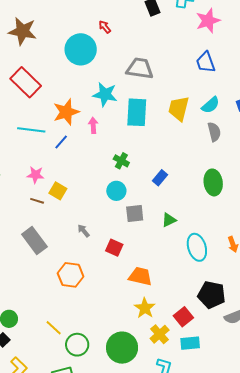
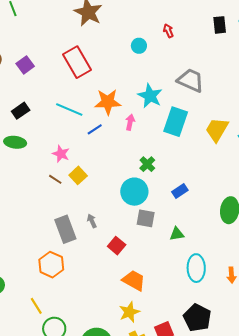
cyan circle: (81, 49) -> (139, 46), size x0.5
cyan circle: (116, 191) -> (134, 192), size x1.4
gray rectangle: (34, 241) -> (65, 229), moved
orange hexagon: (71, 275) -> (51, 265), moved

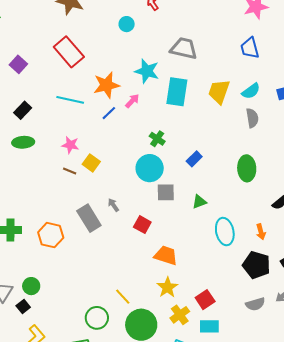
pink arrow: (130, 122) -> (132, 101), turned 42
blue line: (95, 129) -> (109, 113), moved
orange hexagon: (51, 265) -> (51, 235), moved
yellow line: (36, 306) -> (123, 297), moved
black pentagon: (197, 318) -> (256, 265), moved

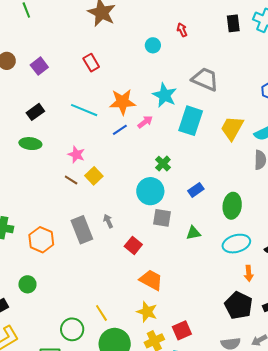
red rectangle: (69, 52) -> (91, 63), size x0.6
green ellipse: (247, 168) -> (232, 206), moved
cyan ellipse: (225, 232) -> (236, 244), moved, turned 76
green circle: (31, 286) -> (27, 284), moved
yellow star: (167, 287) -> (147, 312), turned -30

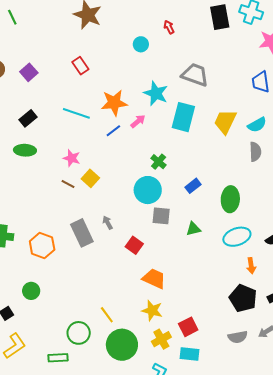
black rectangle: (233, 23) -> (220, 17), size x1.4

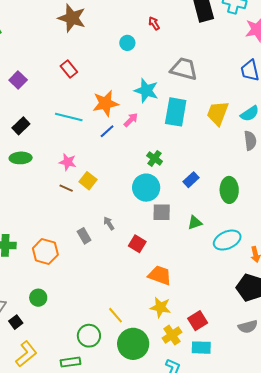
gray rectangle: (82, 233) -> (84, 236), size x0.6
cyan ellipse: (237, 237) -> (227, 240), moved

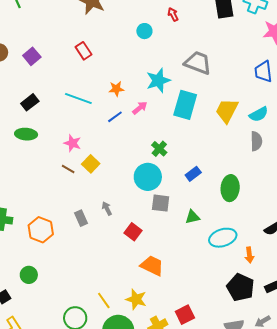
cyan star: (146, 91) -> (158, 80), turned 30
orange star: (106, 103) -> (116, 89), size x0.6
yellow star: (160, 307) -> (136, 299), moved

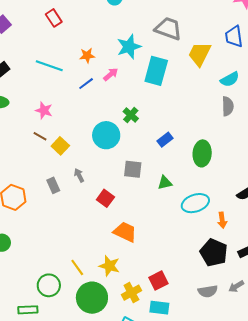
yellow trapezoid: (227, 111) -> (200, 54), moved
yellow square: (91, 164) -> (60, 146), moved
cyan circle: (148, 177) -> (106, 135), moved

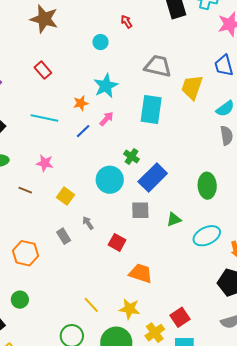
cyan star: (129, 47) -> (106, 86), moved
brown line: (40, 136) -> (25, 190), moved
blue rectangle: (165, 140) -> (153, 177), moved, size x1.8
yellow line: (77, 267) -> (91, 305), moved

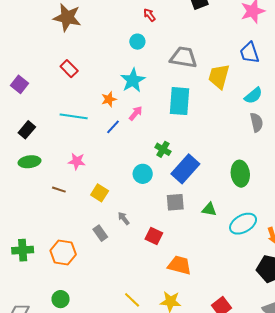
cyan circle: (101, 42) -> (137, 42), moved
cyan circle: (110, 180) -> (143, 174), size x0.7
green triangle: (174, 219) -> (209, 209), turned 35

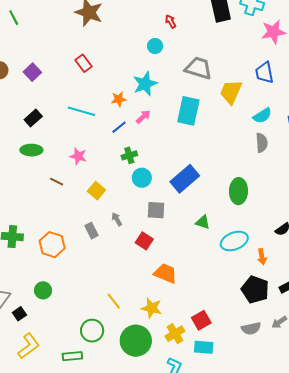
green cross: (163, 149) -> (129, 155), moved, turned 35
gray square: (175, 202) -> (156, 210), moved

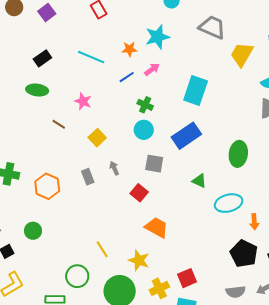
cyan rectangle: (188, 111) -> (196, 90), moved
green cross: (129, 155) -> (145, 105), moved, turned 35

